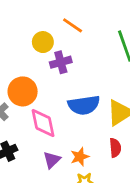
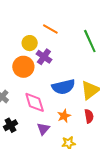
purple cross: (61, 62) -> (44, 57), turned -35
orange circle: (23, 91) -> (23, 67), moved
orange star: (80, 157) -> (64, 116), moved

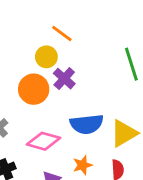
orange line: (50, 29) -> (62, 34), moved
pink diamond: (35, 102) -> (43, 141), turned -65

